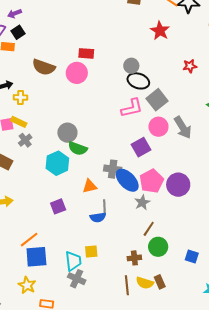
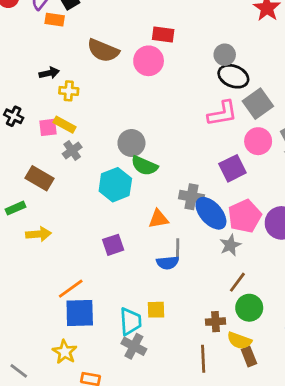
yellow semicircle: (145, 283) -> (239, 341), moved

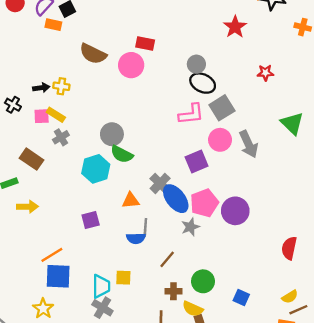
black arrow: (49, 73) -> (41, 88), moved
gray cross: (192, 197) -> (160, 183), turned 30
brown line: (237, 282) -> (167, 259), moved

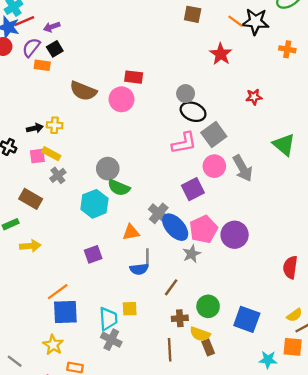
blue square: (241, 297) -> (247, 319), size x1.6

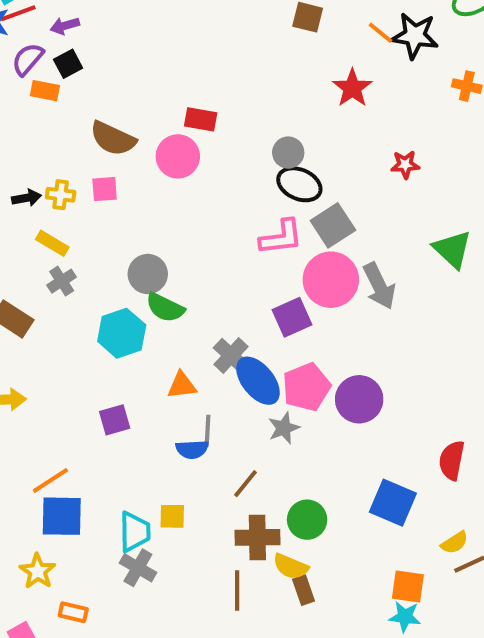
pink square: (37, 156) -> (105, 189), moved
pink circle: (214, 166) -> (331, 280), size x1.4
brown cross: (180, 318) -> (257, 537), size x1.5
blue square: (247, 319) -> (393, 503), moved
orange square: (293, 347) -> (408, 586), moved

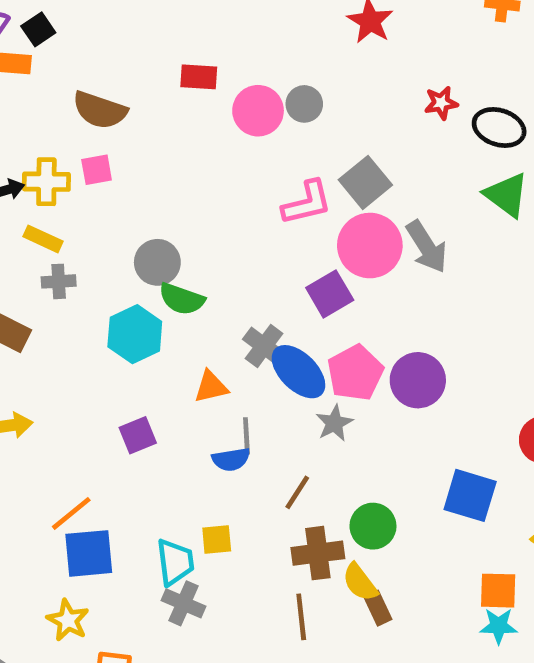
pink circle: (178, 156) -> (258, 111), moved
black ellipse: (299, 184) -> (499, 127), moved
yellow cross: (61, 195) -> (46, 182), size x1.4
gray cross: (62, 281) -> (59, 281), turned 36
yellow semicircle: (291, 566) -> (360, 582), turned 36

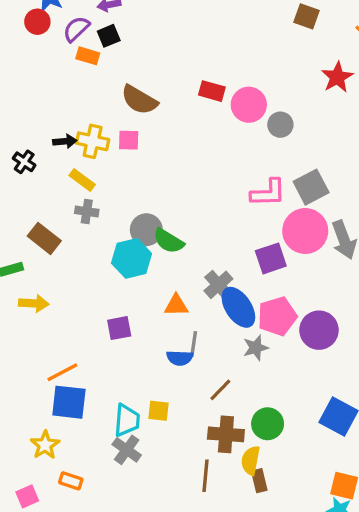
pink circle: (258, 111) -> (249, 105), moved
gray circle: (157, 262) -> (146, 230), moved
yellow semicircle: (360, 582) -> (251, 460), turned 36

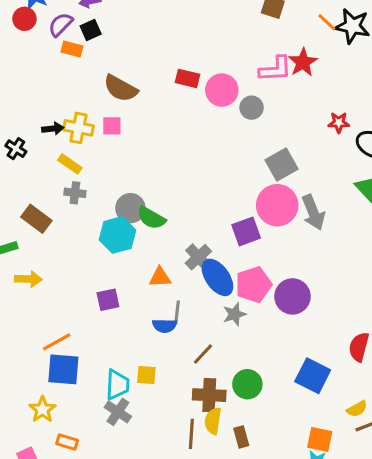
pink L-shape: (268, 193) -> (275, 69), moved
yellow semicircle: (251, 460) -> (213, 421), moved

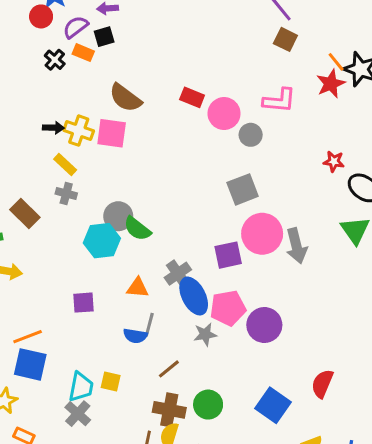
red star: (303, 62) -> (331, 84), moved
pink square: (112, 126) -> (112, 133), size x1.5
black cross: (16, 149) -> (55, 60), moved
gray square: (281, 165) -> (243, 189), moved

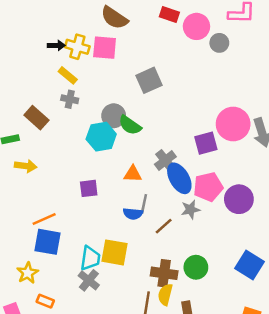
gray square: (243, 189) -> (149, 80), moved
brown line: (169, 369) -> (164, 226), moved
yellow square: (111, 381) -> (115, 252), size x1.6

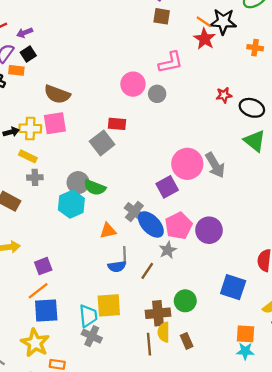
red rectangle: (169, 14) -> (117, 124), moved
purple square: (89, 188) -> (43, 266), moved
yellow star: (28, 273) -> (35, 343), size x1.4

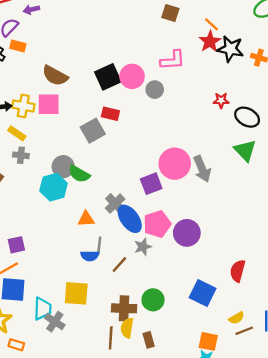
black star: (223, 22) -> (230, 49), moved
black square: (28, 54) -> (108, 77), moved, size x1.6
cyan trapezoid: (88, 316) -> (42, 309), moved

